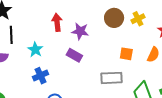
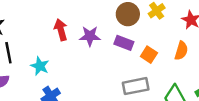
orange square: (126, 54) -> (149, 55), turned 32
purple rectangle: (74, 55) -> (124, 43), moved

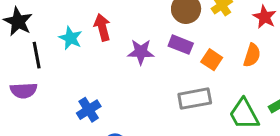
purple star: (90, 36) -> (141, 52), moved
cyan star: (40, 66) -> (70, 38), moved

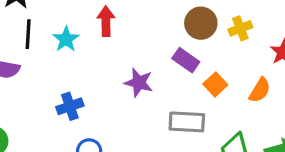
cyan star: (70, 38) -> (66, 39), moved
purple star: (141, 52) -> (139, 83), moved

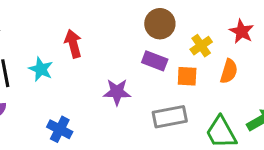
yellow cross: (240, 28) -> (201, 46), moved
orange square: (215, 84) -> (187, 76), turned -30
blue cross: (70, 106) -> (60, 129), turned -30

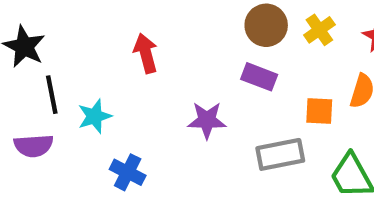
yellow cross: (201, 46) -> (319, 30), moved
cyan star: (41, 69) -> (95, 116), moved, turned 30
orange square: (187, 76) -> (319, 111), moved

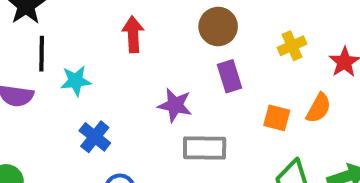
brown circle: (266, 25) -> (218, 27), moved
purple rectangle: (259, 77) -> (230, 76), turned 40
gray rectangle: (280, 154) -> (205, 148), moved

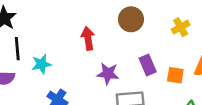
red arrow: (133, 34) -> (88, 38), moved
purple rectangle: (230, 76) -> (148, 65), moved

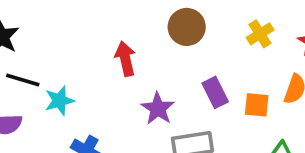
black line: (17, 49) -> (23, 80), turned -65
purple star: (108, 74) -> (158, 109), turned 30

